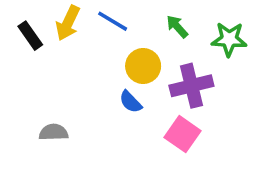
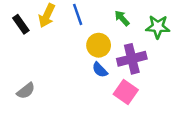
blue line: (113, 21) -> (78, 14), turned 40
blue semicircle: (131, 102) -> (100, 70), moved
gray semicircle: (54, 132) -> (26, 91), moved, turned 144

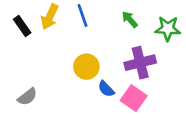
yellow circle: (99, 45) -> (86, 67), moved
blue semicircle: (100, 70) -> (106, 89), moved

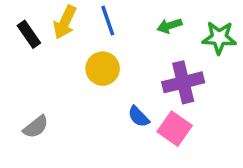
green arrow: (130, 19) -> (169, 26), turned -66
yellow circle: (86, 67) -> (103, 69), moved

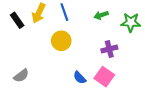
purple cross: (183, 82) -> (109, 49), size x0.7
blue semicircle: (139, 117) -> (80, 78), moved

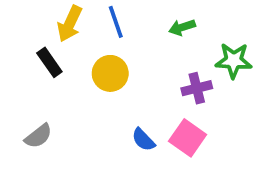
black rectangle: (17, 20) -> (49, 62), moved
green star: (131, 22) -> (234, 61), moved

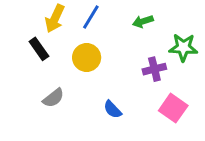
blue line: (116, 22) -> (91, 17), turned 50
gray semicircle: (38, 136) -> (53, 98), moved
pink square: (188, 138) -> (173, 108), moved

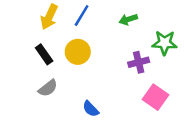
black rectangle: (39, 49) -> (44, 54), moved
blue semicircle: (113, 109) -> (91, 109), moved

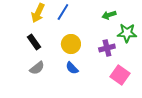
green arrow: (128, 19) -> (109, 15), moved
yellow circle: (78, 52) -> (71, 44), moved
blue semicircle: (91, 109) -> (72, 68), moved

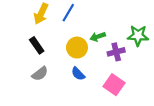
green arrow: (109, 15) -> (98, 37), moved
pink square: (120, 75) -> (114, 85), moved

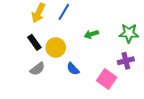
yellow circle: (77, 48) -> (56, 47), moved
purple cross: (116, 52) -> (126, 61), moved

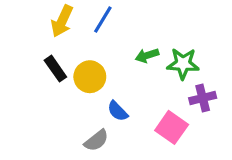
green star: (129, 33) -> (183, 64), moved
gray semicircle: (37, 69) -> (96, 140), moved

